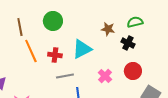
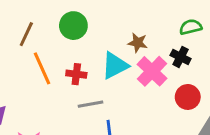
brown line: (20, 27) -> (26, 34), turned 36
brown star: (108, 29) -> (138, 43), moved
pink cross: (105, 76) -> (152, 71), moved, size x1.5

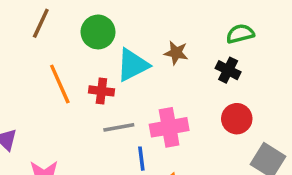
brown line: (26, 34) -> (41, 23), moved
cyan triangle: (115, 66) -> (133, 65), moved
pink cross: (152, 71) -> (169, 127), moved, turned 36

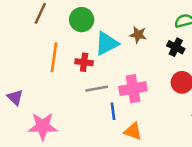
orange line: (60, 84) -> (54, 57), turned 32

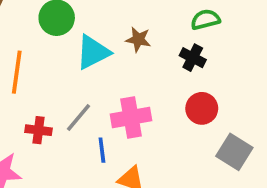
red cross: (84, 62) -> (39, 130), moved
gray line: (97, 89) -> (78, 117), turned -40

